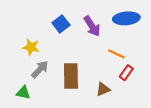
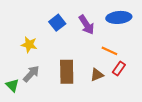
gray arrow: (40, 69) -> (31, 74), moved
brown triangle: (103, 89) -> (97, 75), moved
green triangle: (23, 93) -> (12, 85), moved, turned 32

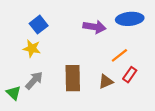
blue square: (57, 23) -> (39, 25), moved
purple arrow: (87, 25) -> (94, 27), turned -48
orange line: (109, 51) -> (119, 55), turned -63

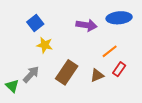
yellow star: (32, 48) -> (45, 45), moved
brown rectangle: (73, 78) -> (67, 72), turned 35

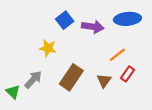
blue square: (35, 23) -> (65, 20), moved
brown triangle: (97, 75) -> (104, 81), turned -32

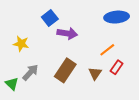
blue square: (65, 20) -> (50, 18), moved
purple arrow: (93, 27) -> (67, 33), moved
yellow star: (48, 48) -> (21, 44), moved

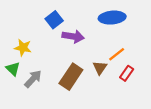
blue ellipse: (117, 17) -> (112, 18), moved
brown triangle: (95, 73) -> (100, 68), moved
green triangle: (12, 84) -> (13, 69), moved

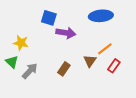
blue square: (54, 20) -> (49, 18), turned -35
brown rectangle: (71, 77) -> (64, 69), size x0.6

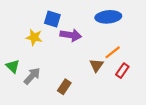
yellow star: (21, 43) -> (34, 37), moved
brown rectangle: (64, 69) -> (64, 87), moved

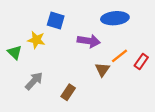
purple arrow: (71, 35) -> (89, 41), moved
green triangle: (13, 66) -> (15, 52), moved
red rectangle: (122, 71) -> (141, 62), moved

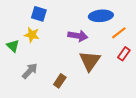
blue square: (56, 20) -> (39, 14), moved
orange line: (120, 56) -> (119, 33), moved
brown triangle: (102, 69) -> (90, 61), size x1.6

